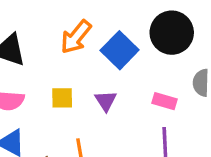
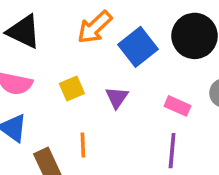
yellow square: (62, 98) -> (72, 88), turned -30

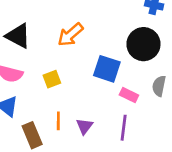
blue square: (138, 47) -> (107, 69), moved, turned -36
purple triangle: (117, 98) -> (84, 126), moved

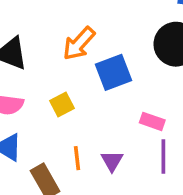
blue square: (107, 69) -> (114, 72), moved, turned -32
pink rectangle: (129, 95) -> (152, 121), moved

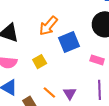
pink rectangle: (152, 121) -> (97, 60), moved
orange line: (77, 158) -> (49, 92), turned -40

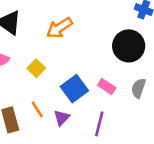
blue square: (69, 42) -> (74, 89), moved, turned -30
yellow square: (40, 62) -> (36, 68), turned -32

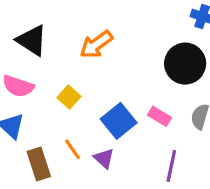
purple triangle: (62, 118) -> (104, 158), turned -30
purple line: (99, 124) -> (171, 166), moved

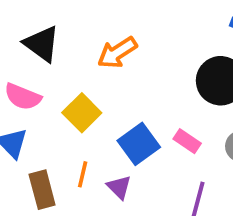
yellow square: (69, 97) -> (82, 113), size x1.4
orange line: (72, 149) -> (83, 174), turned 45

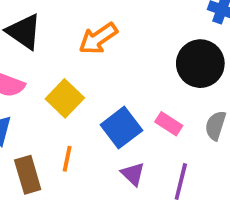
purple triangle: (119, 187) -> (133, 174), moved

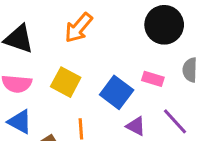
purple line: (181, 181) -> (175, 121), turned -40

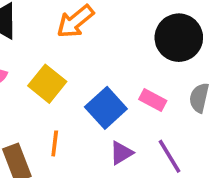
purple triangle: (136, 126) -> (121, 153), turned 50

